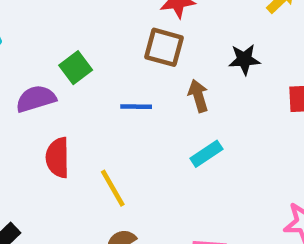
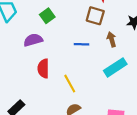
green square: (76, 68) -> (47, 16), moved
cyan rectangle: (206, 154) -> (115, 67), size x1.5

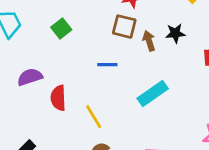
brown arrow: (112, 39) -> (149, 41), moved
purple semicircle: (33, 40) -> (30, 77), moved

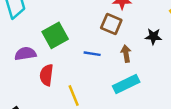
green square: (61, 29) -> (55, 35), moved, size x1.5
brown arrow: (149, 41) -> (126, 54), moved

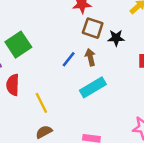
brown square: (111, 24) -> (93, 28), moved
blue line: (92, 54) -> (69, 59), moved, turned -56

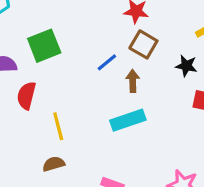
black star: (116, 38) -> (186, 66), moved
blue line: (69, 59) -> (107, 62), moved

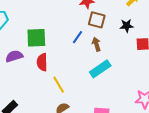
green square: (44, 46) -> (36, 38), turned 35
red semicircle: (26, 96) -> (42, 62), moved

